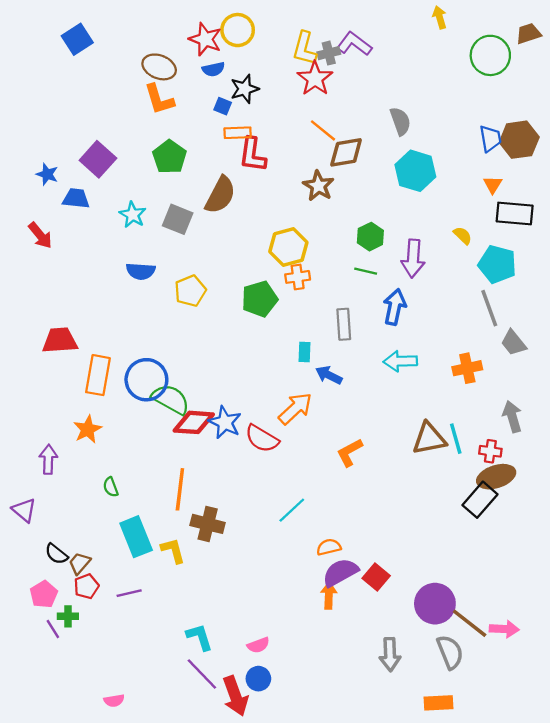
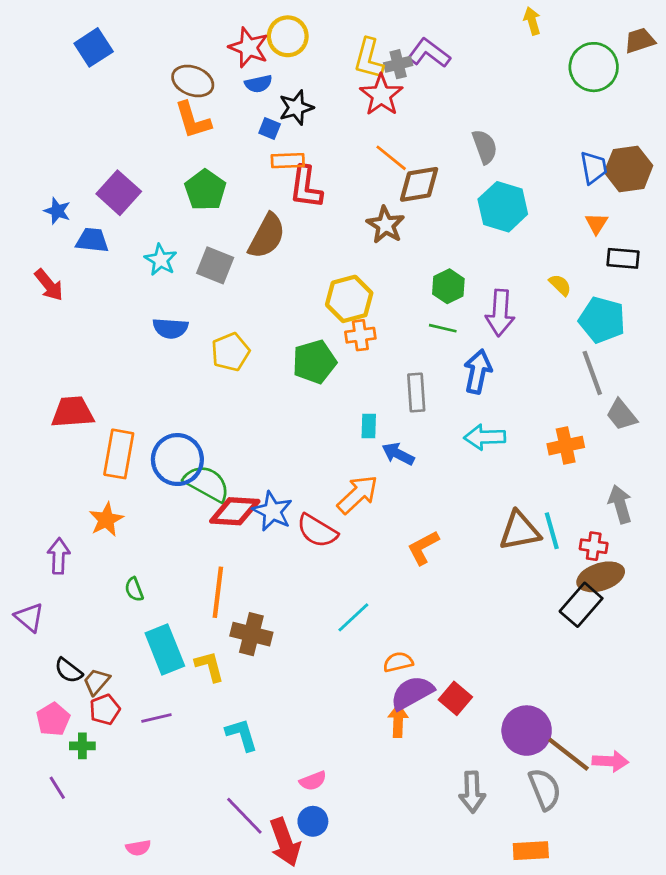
black rectangle: (515, 214) -> (623, 258), size x0.7
purple line: (53, 629) -> (57, 788), moved
cyan L-shape: (200, 637) -> (242, 735), moved

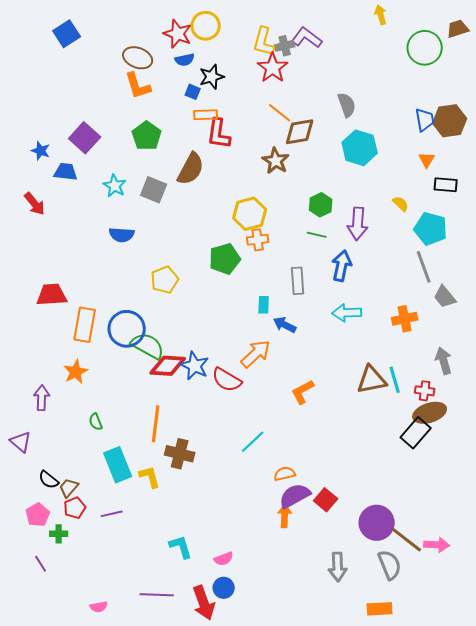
yellow pentagon: (230, 352) -> (165, 280), moved
cyan L-shape: (242, 735) -> (181, 547), moved
purple line: (244, 816) -> (157, 595), moved, turned -44

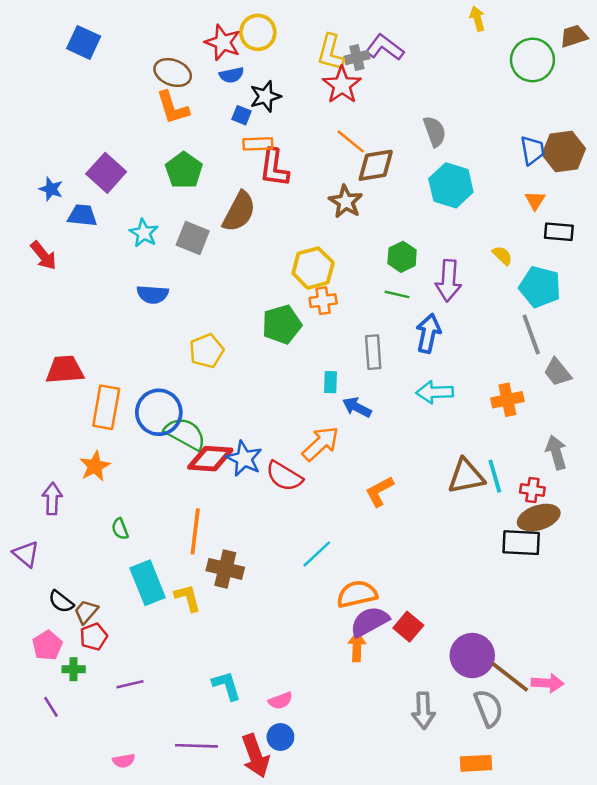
blue square: (67, 34) -> (84, 42), turned -32
black rectangle: (416, 433) -> (521, 543), turned 52
orange semicircle: (285, 474) -> (357, 594), size x1.5
purple line: (112, 514) -> (130, 684), moved

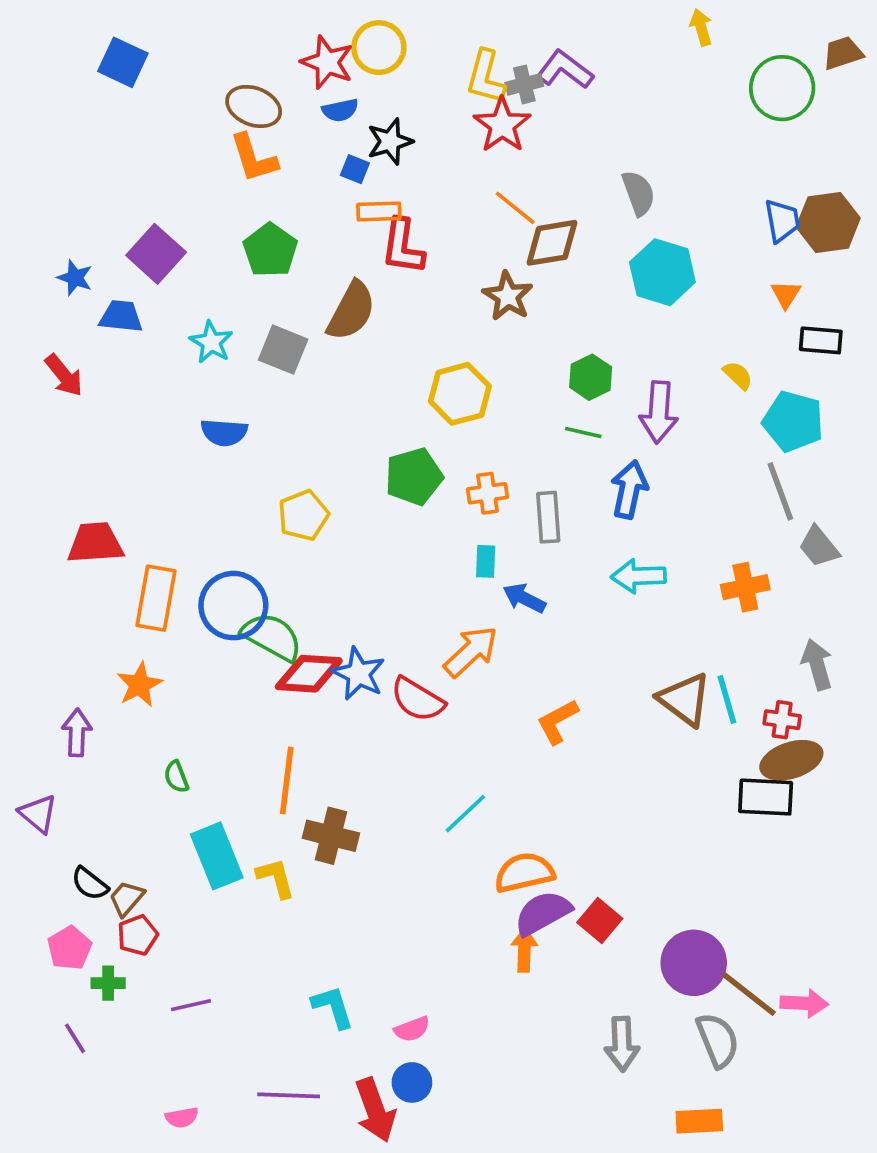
orange cross: (323, 301) -> (487, 493), moved
brown triangle: (466, 476) -> (685, 699), turned 48

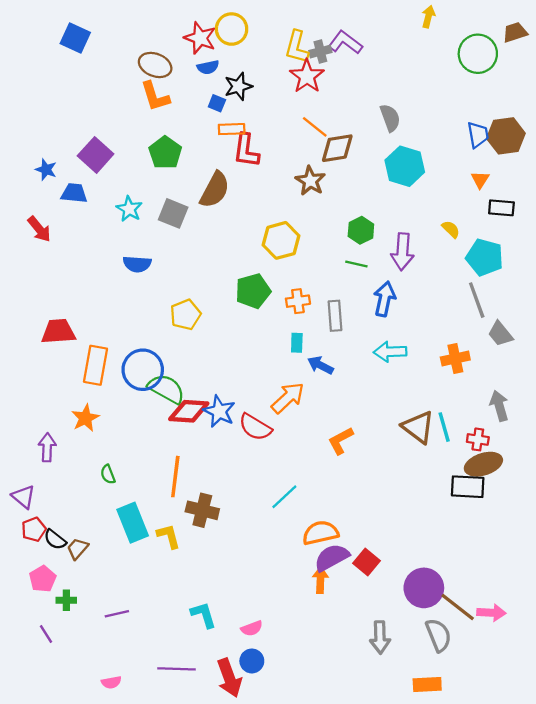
yellow arrow: (701, 27) -> (428, 17), turned 30
red pentagon: (138, 935) -> (34, 529), moved

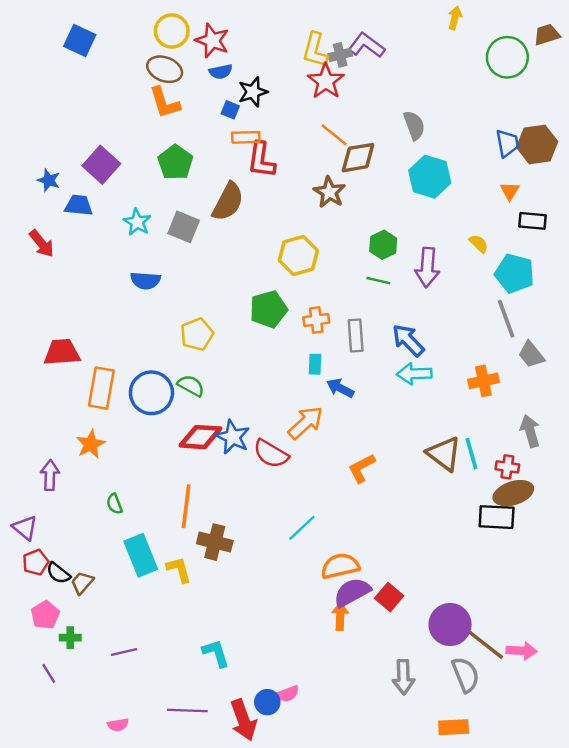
yellow circle: (232, 29) -> (172, 31), moved
blue arrow: (384, 299) -> (408, 340), moved, turned -56
green semicircle: (166, 389) -> (191, 386), moved, size x0.7
pink semicircle: (252, 628) -> (288, 694), moved

